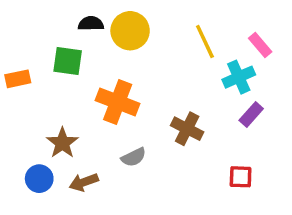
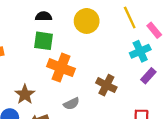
yellow circle: (130, 31) -> (87, 21), moved
yellow line: (205, 41) -> (130, 17), moved
green square: (68, 61) -> (43, 41), moved

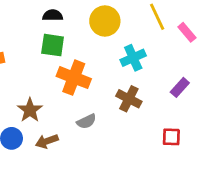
cyan cross: (140, 51) -> (133, 58), moved

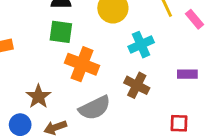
purple rectangle: (180, 87) -> (187, 74), turned 48
gray semicircle: (86, 121) -> (95, 108), size x1.6

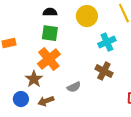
orange cross: (82, 64) -> (49, 59), moved, turned 30
gray semicircle: (95, 108) -> (74, 87), size x0.6

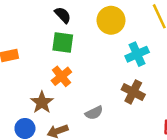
black semicircle: (50, 12) -> (63, 15), turned 48
orange cross: (49, 59) -> (61, 76), size x0.7

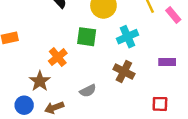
green square: (63, 42) -> (87, 37), moved

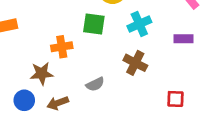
orange cross: (58, 57) -> (62, 47), turned 30
purple rectangle: (167, 62) -> (183, 39), moved
brown star: (40, 81) -> (42, 74), turned 30

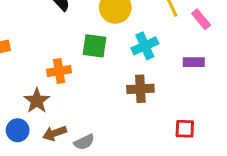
brown cross: (135, 63) -> (140, 89), turned -30
brown star: (42, 74) -> (37, 101), turned -30
gray semicircle: (95, 84) -> (84, 142), moved

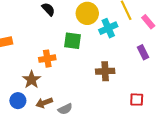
cyan cross: (145, 46) -> (108, 28), moved
purple rectangle: (194, 62) -> (143, 52), turned 64

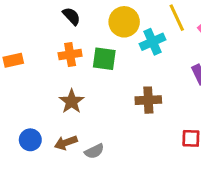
orange cross: (47, 59) -> (70, 55), moved
brown star: (32, 80) -> (72, 101), moved

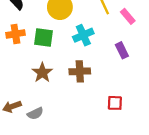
cyan cross: (153, 42) -> (83, 35), moved
brown star: (72, 101) -> (42, 73), moved

